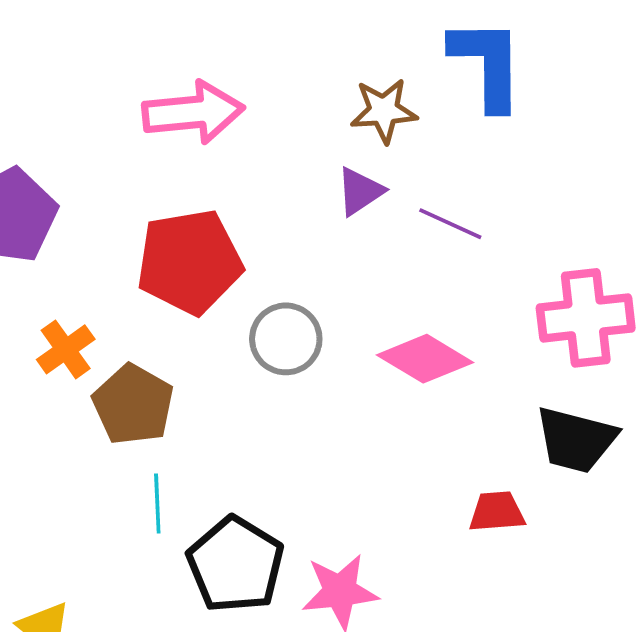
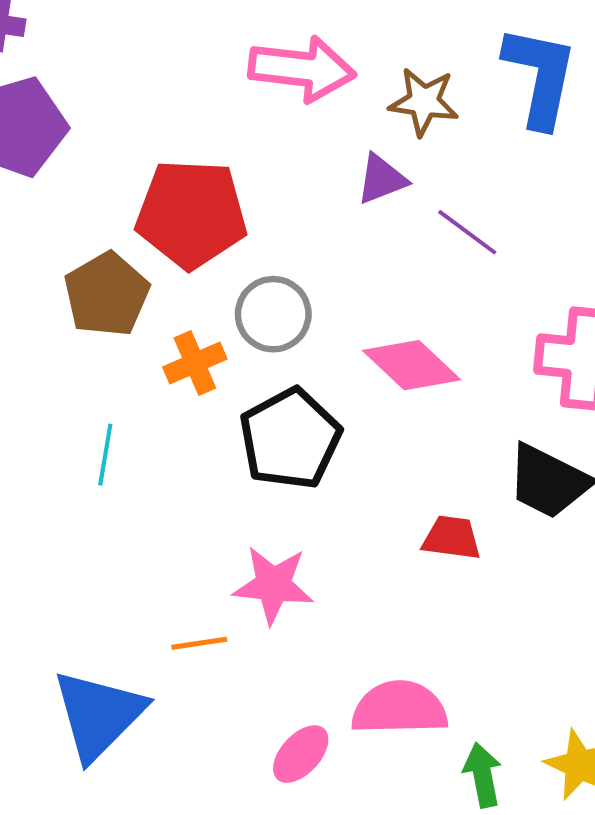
pink arrow: (193, 112) -> (302, 69), moved
orange cross: (66, 349) -> (195, 363), moved
brown pentagon: (133, 405) -> (107, 294), moved
black pentagon: (236, 565) -> (290, 439), moved

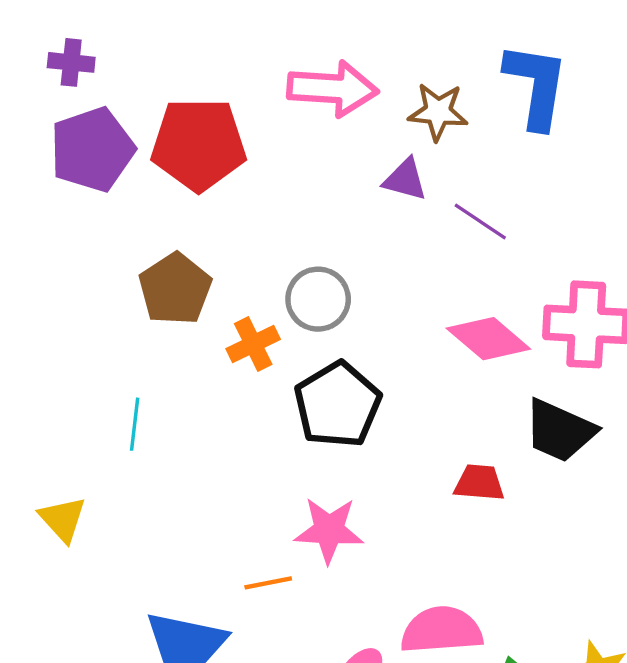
purple triangle: (382, 179) -> (405, 180), turned 39
red pentagon: (191, 214) -> (199, 144), moved
pink diamond: (412, 365) -> (488, 339), moved
cyan line: (105, 455) -> (135, 424), moved

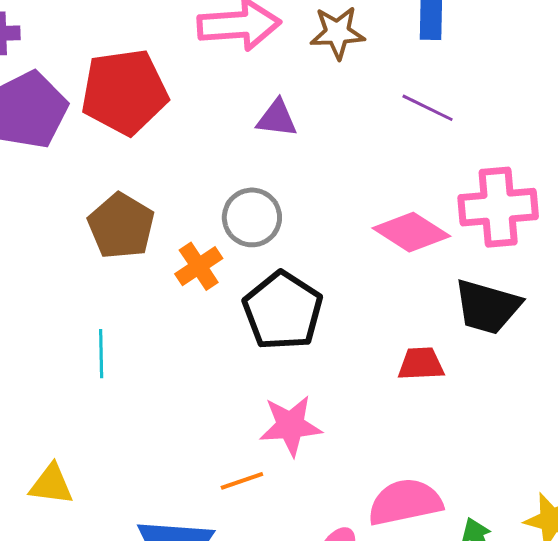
purple triangle: (405, 180) -> (277, 118), moved
purple line: (480, 221) -> (428, 108), moved
yellow triangle: (63, 519) -> (51, 484), moved, turned -33

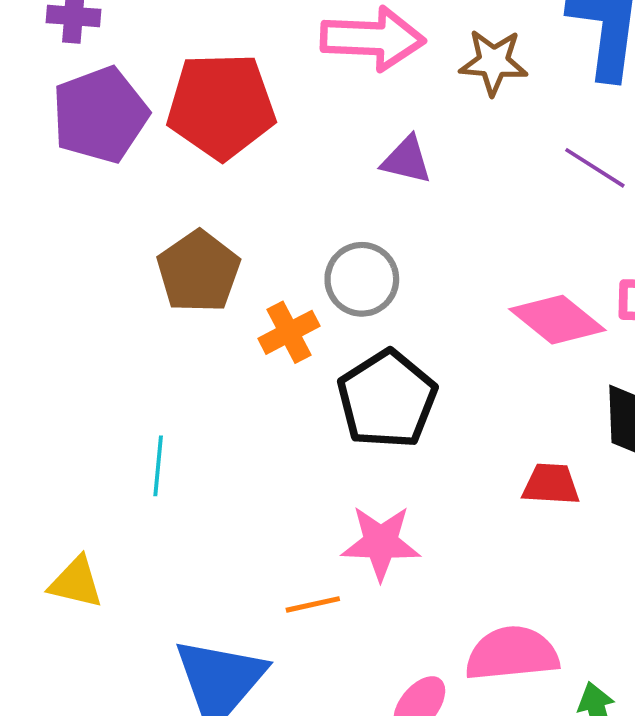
cyan line: (101, 354) -> (158, 466), moved

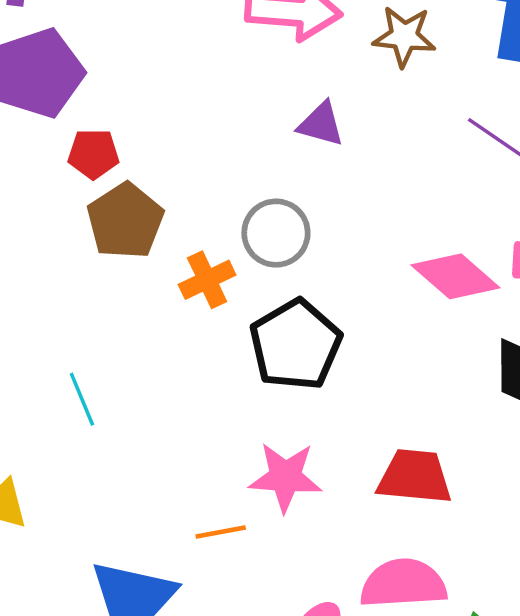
red pentagon: (221, 106) -> (93, 154), moved, size x0.5
cyan line: (158, 466) -> (82, 399), turned -30
red trapezoid: (551, 484) -> (415, 477), moved, size x1.4

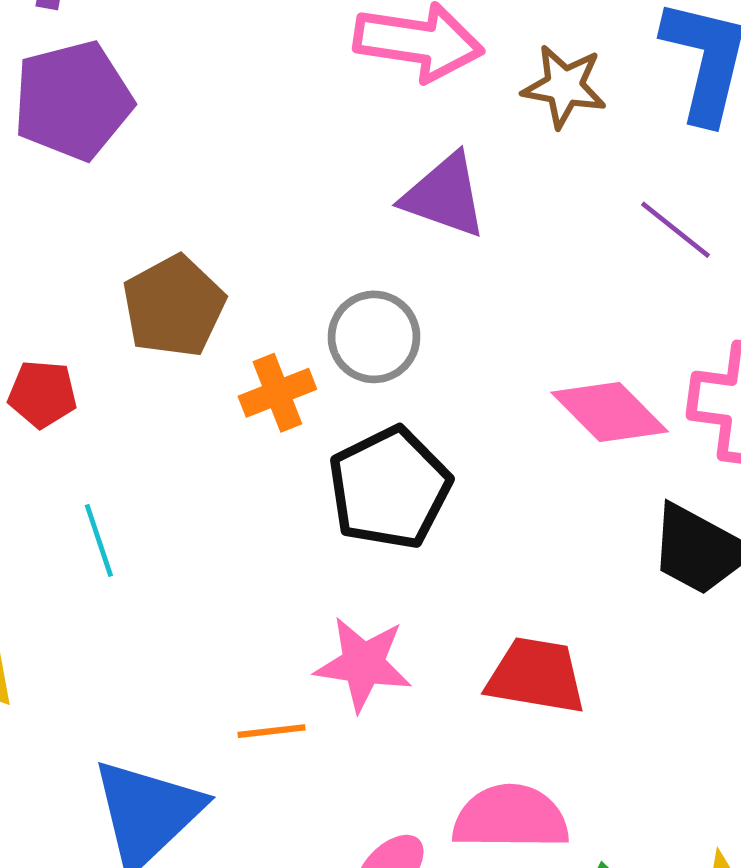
purple triangle: (321, 124) -> (445, 196), size x1.4
red pentagon: (93, 154) -> (42, 394), moved

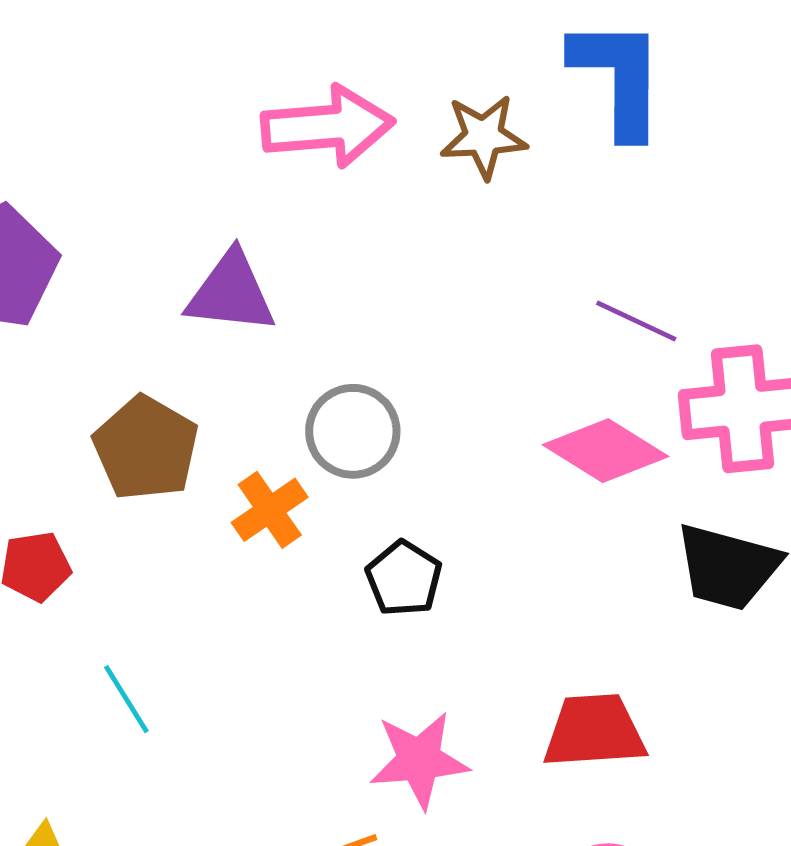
purple triangle: (445, 196) -> (231, 293), moved
purple line: (675, 230) -> (636, 321), moved
black pentagon: (389, 488) -> (404, 578), size x0.6

